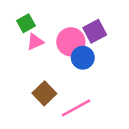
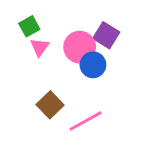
purple square: (95, 31) -> (106, 35), turned -30
pink triangle: (35, 42) -> (40, 47), turned -30

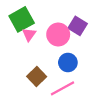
green square: (29, 26) -> (22, 19), size x1.6
blue circle: (93, 65) -> (68, 63), moved

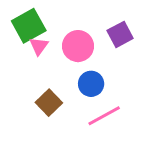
purple square: (78, 26) -> (120, 34), moved, turned 30
pink line: (63, 88) -> (104, 116), moved

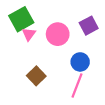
blue circle: (91, 84) -> (80, 62), moved
pink line: (104, 116) -> (77, 85), turned -40

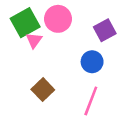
pink circle: (58, 34) -> (58, 19), moved
blue circle: (80, 62) -> (92, 62), moved

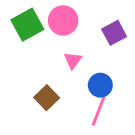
pink triangle: (34, 40) -> (73, 60), moved
blue circle: (92, 62) -> (100, 85), moved

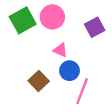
pink triangle: (73, 60) -> (60, 50), turned -42
blue circle: (100, 85) -> (70, 71), moved

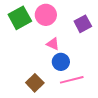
brown square: (39, 81) -> (35, 83), moved
pink line: (82, 91) -> (72, 80), turned 55

